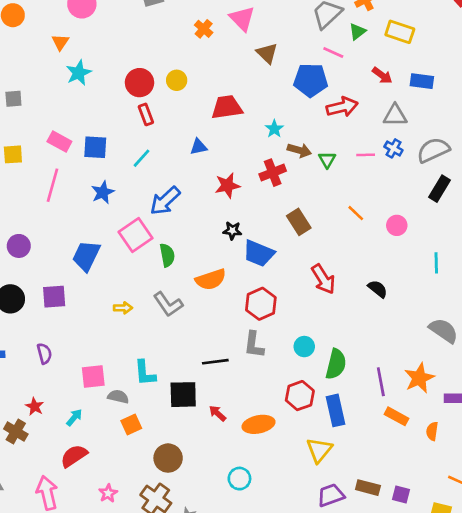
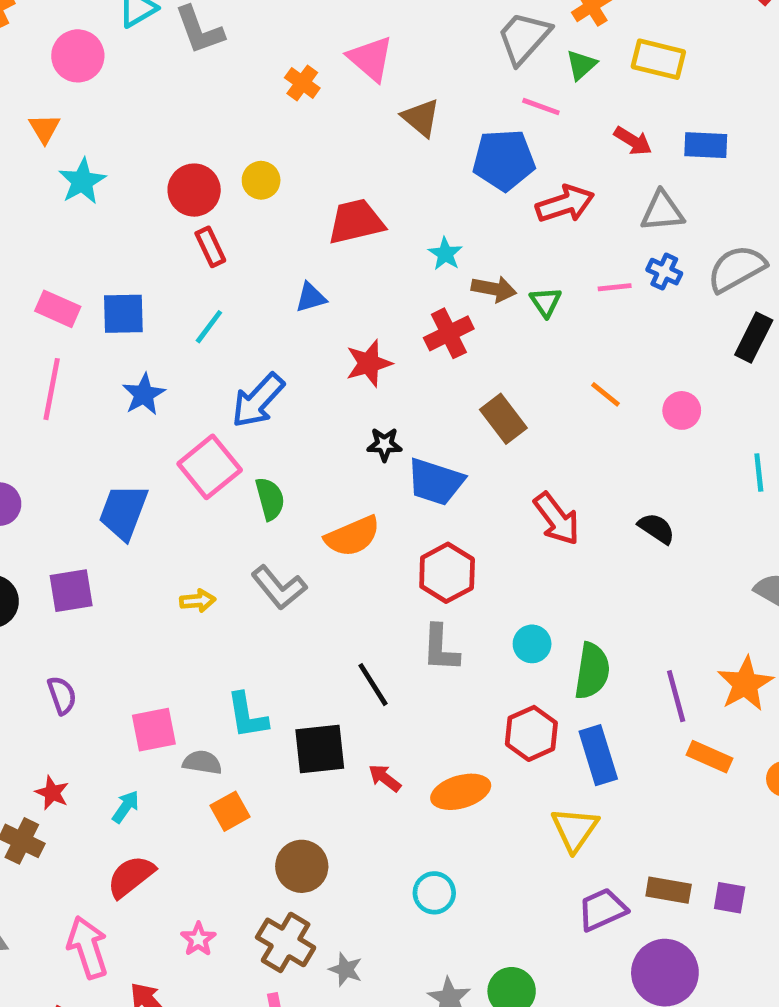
black line: (215, 362) -> (373, 685), turned 70

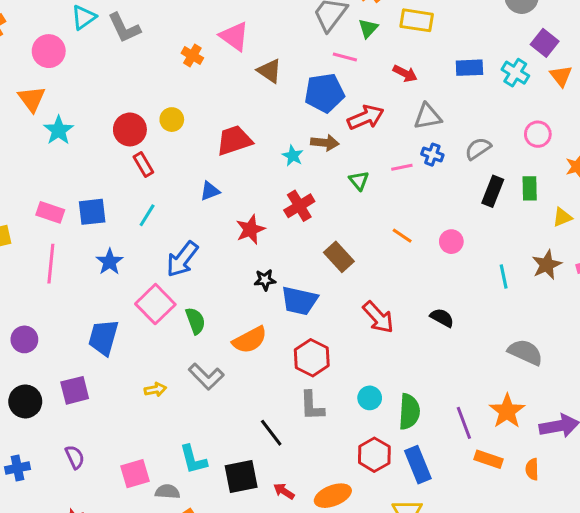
orange triangle: (44, 128) -> (32, 99), size x1.4
blue rectangle: (706, 145) -> (469, 68), moved
gray semicircle: (737, 269) -> (478, 149), size x0.7
brown arrow: (494, 289) -> (325, 143), moved

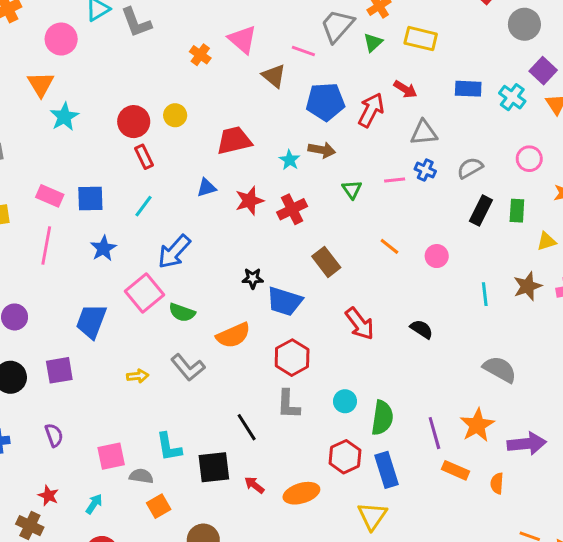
pink line: (345, 57) -> (303, 51), moved
red arrow: (366, 117) -> (371, 110), moved, turned -44
red star: (250, 229) -> (249, 201), moved
green semicircle: (195, 321) -> (182, 312), turned 125

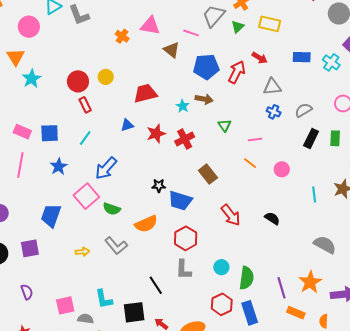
pink triangle: (242, 39) -> (150, 26), turned -30
pink line: (395, 180) -> (255, 140), moved

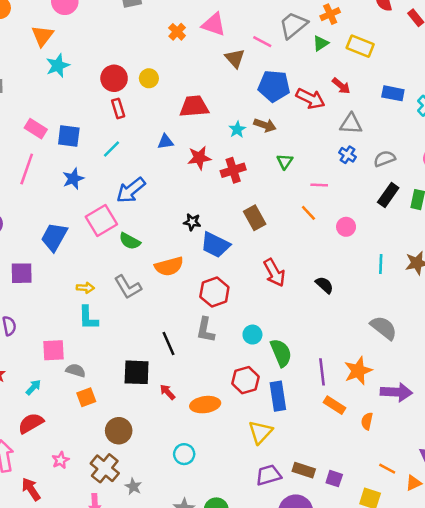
red arrow: (237, 72) -> (310, 99), turned 80
green semicircle: (246, 278) -> (281, 353), turned -40
cyan L-shape: (104, 299) -> (88, 318), moved

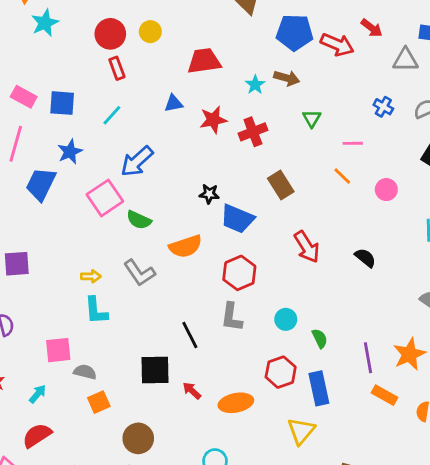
gray triangle: (351, 124) -> (405, 60), moved
blue trapezoid: (54, 237) -> (41, 184), moved
green semicircle: (281, 353) -> (320, 338), size x0.6

